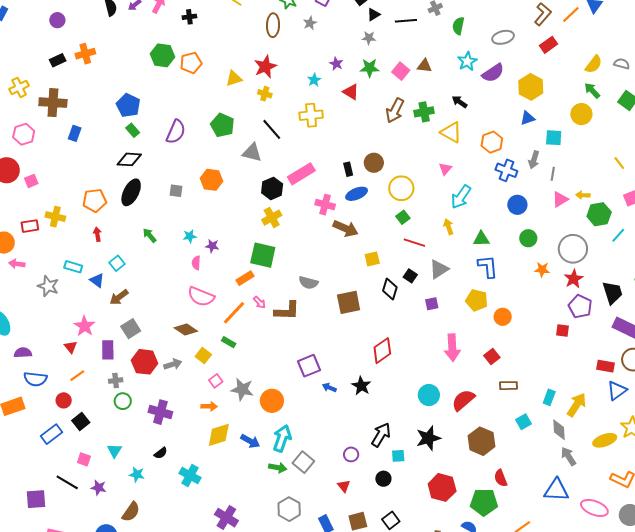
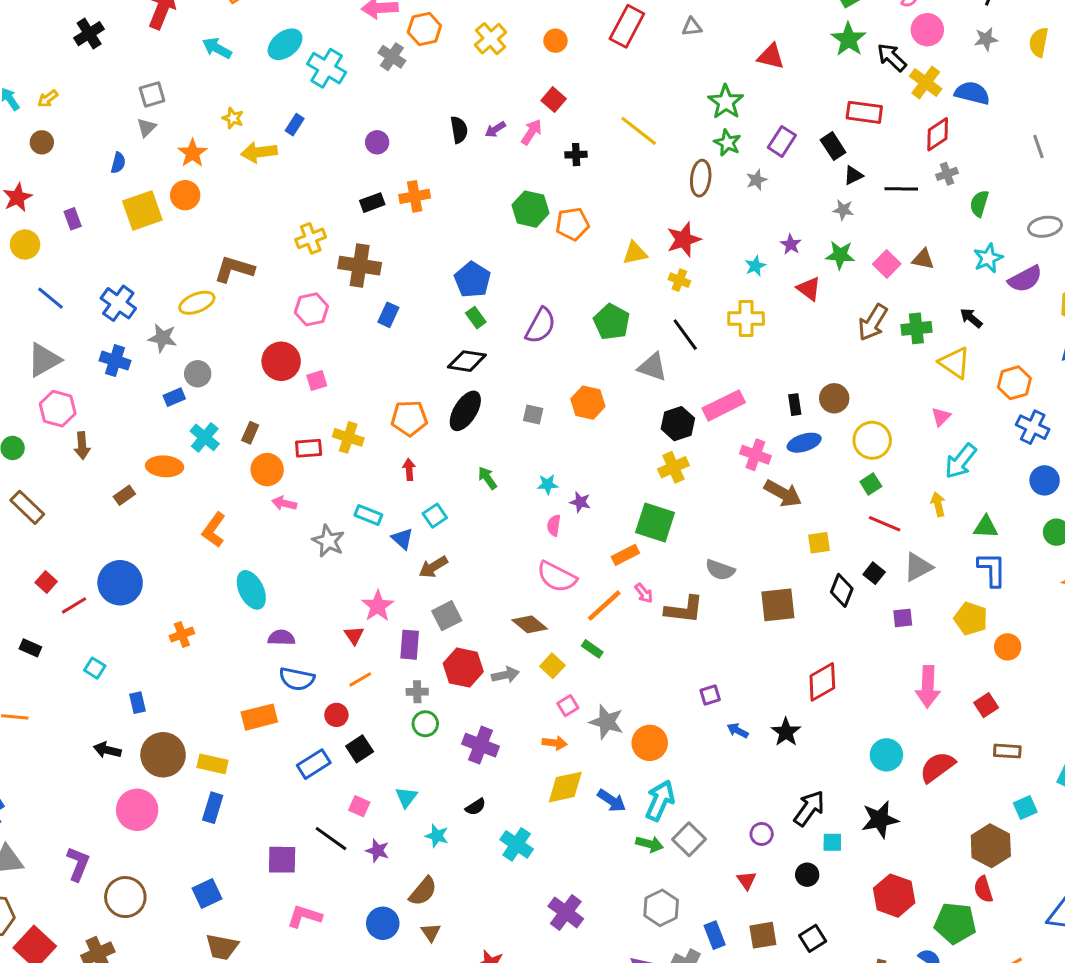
purple square: (309, 366) -> (710, 695), size x0.6
brown hexagon: (482, 441) -> (991, 846), moved

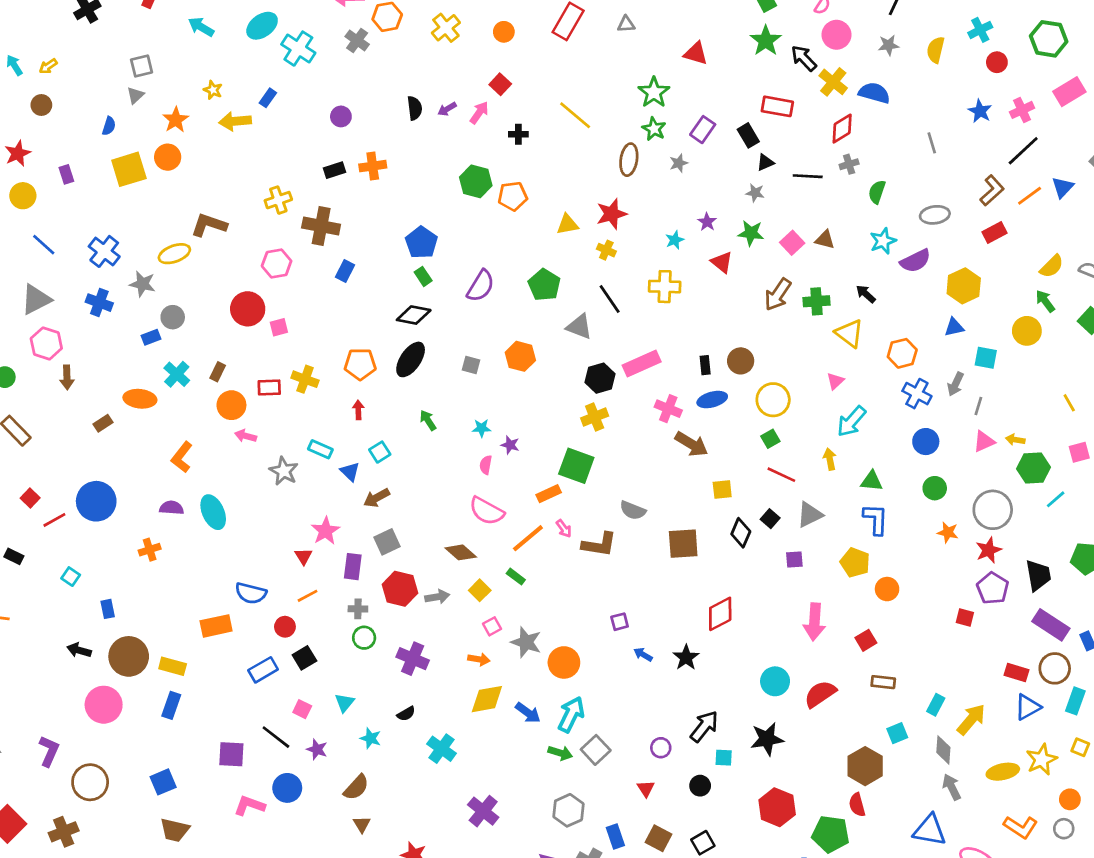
purple semicircle: (281, 638) -> (172, 508), moved
blue circle: (383, 923) -> (287, 788), moved
brown square: (763, 935) -> (659, 838), turned 35

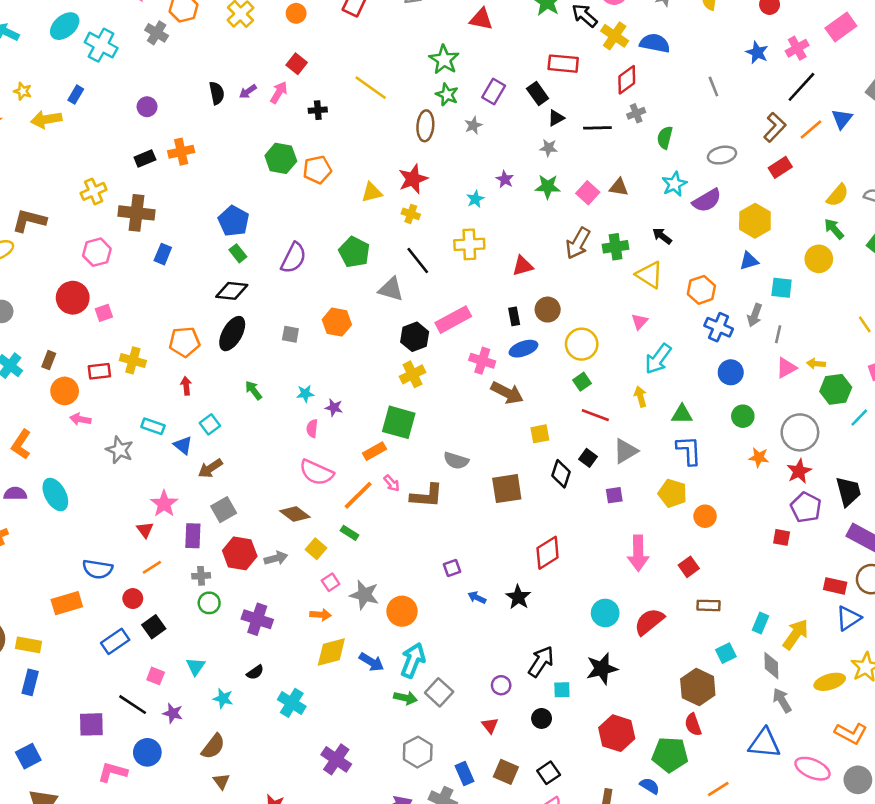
red triangle: (722, 262) -> (523, 266), moved, turned -50

